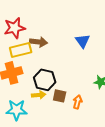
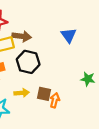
black hexagon: (45, 80) -> (28, 62), moved
orange arrow: (78, 102) -> (55, 100), moved

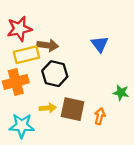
brown square: (44, 94) -> (73, 109), size x1.5
orange arrow: (55, 100) -> (100, 116), moved

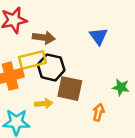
yellow rectangle: (26, 55) -> (32, 60), moved
brown square: (73, 109) -> (70, 89), moved

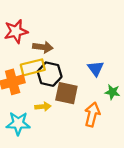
blue triangle: (98, 36) -> (96, 68), moved
orange arrow: (98, 112) -> (92, 114), size x1.5

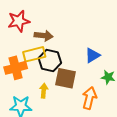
blue triangle: (96, 68) -> (92, 55), turned 35
yellow arrow: (43, 107) -> (44, 91), turned -80

